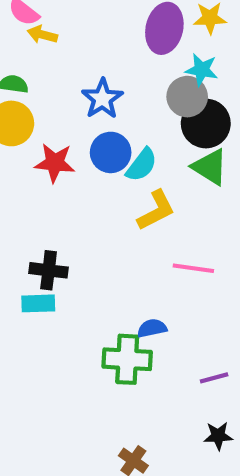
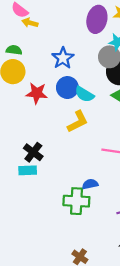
cyan semicircle: (142, 165) -> (84, 94), turned 84
yellow L-shape: (156, 210) -> (78, 122), moved
black cross: (49, 270) -> (33, 152), turned 30

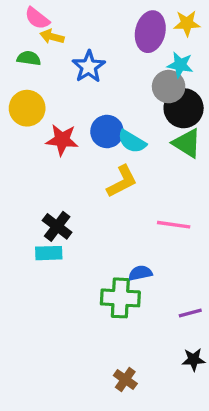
green semicircle: (14, 50) -> (29, 58), moved
blue star: (63, 58) -> (89, 67), moved

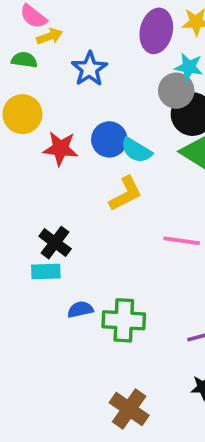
yellow arrow: (52, 37) -> (50, 36), turned 145
blue semicircle: (140, 273) -> (80, 309), moved
brown cross: (125, 380) -> (129, 409), size x1.5

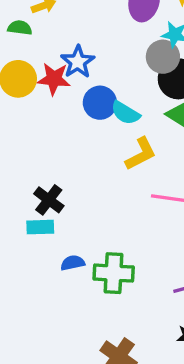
blue star: (89, 69) -> (78, 62), moved
red star: (60, 148) -> (54, 79), moved
yellow L-shape: (126, 194) -> (141, 154), moved

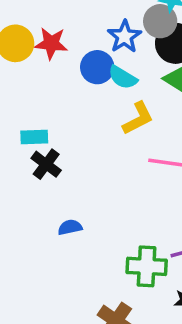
blue star: (78, 62) -> (124, 37), moved
cyan rectangle: (40, 227) -> (34, 137), moved
green cross: (114, 273) -> (147, 266), moved

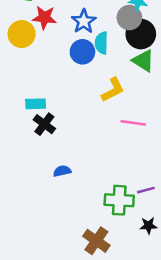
blue star: (124, 37) -> (84, 21), moved
red star: (51, 43) -> (44, 18), moved
cyan semicircle: (123, 77) -> (101, 43), moved, turned 60

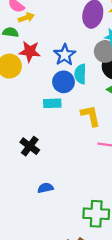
yellow L-shape: (113, 90) -> (91, 116), turned -75
cyan rectangle: (36, 104) -> (52, 103), moved

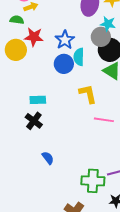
cyan rectangle: (52, 103) -> (38, 100), moved
blue semicircle: (45, 188) -> (48, 158), turned 64

